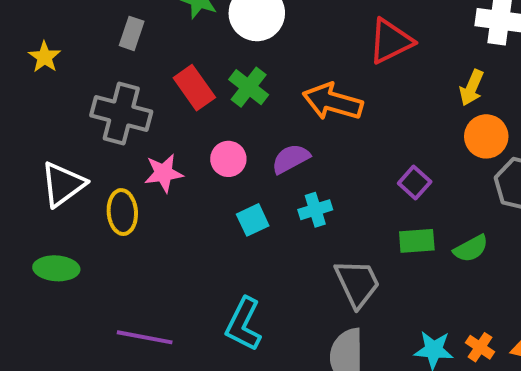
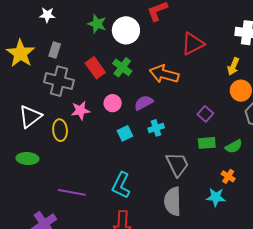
gray rectangle: (132, 33) -> (55, 50), moved
yellow star: (45, 57) -> (20, 53), size x1.8
orange cross: (480, 347) -> (228, 176), moved

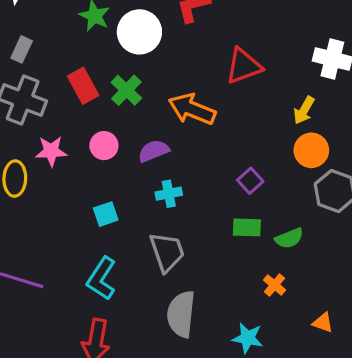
cyan square: (125, 133) -> (106, 214), moved
gray trapezoid: (177, 164) -> (167, 252), moved
cyan star: (216, 197) -> (248, 338), moved

